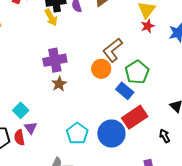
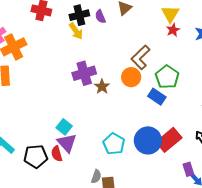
brown star: (59, 84) -> (102, 87), moved
cyan square: (21, 110) -> (64, 127), moved
red rectangle: (135, 117) -> (169, 140), moved
purple triangle: (31, 128) -> (67, 143), size x1.5

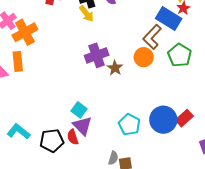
blue rectangle: (157, 97) -> (169, 18), moved, size x1.4
red rectangle: (169, 140) -> (184, 118), size x0.7

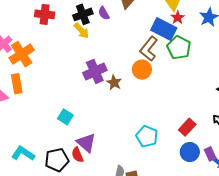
green pentagon: (180, 55) -> (179, 48), moved
cyan square: (79, 110) -> (65, 117), moved
blue circle: (163, 120) -> (190, 152), moved, size x0.7
cyan pentagon: (129, 125) -> (147, 136), moved

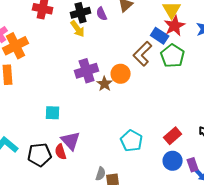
red star: (178, 18) -> (175, 26), size x1.5
blue rectangle: (164, 29) -> (160, 36), size x0.7
orange circle: (142, 70) -> (121, 74), moved
cyan square: (65, 117) -> (53, 113), turned -35

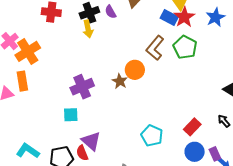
yellow arrow: (78, 29) -> (88, 29), turned 30
blue rectangle: (160, 36) -> (169, 18), moved
purple cross: (87, 71) -> (82, 87), moved

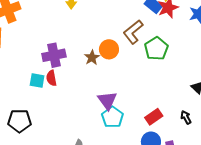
green pentagon: (185, 47) -> (156, 49), moved
purple triangle: (91, 141) -> (107, 100), moved
red semicircle: (82, 153) -> (51, 78), moved

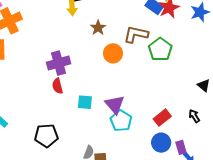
brown L-shape: (133, 32) -> (136, 34), turned 55
brown star: (92, 57) -> (98, 28), moved
cyan square: (37, 81) -> (85, 102), moved
black pentagon: (19, 121) -> (46, 136), moved

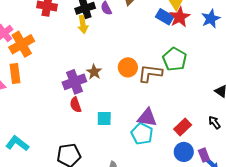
brown star: (98, 28) -> (94, 72), moved
brown L-shape: (136, 34) -> (150, 73), moved
purple triangle: (115, 105) -> (147, 118), moved, turned -35

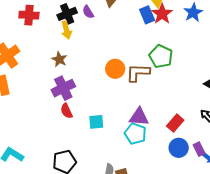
blue rectangle: (165, 17) -> (147, 15), turned 42
brown star: (94, 72) -> (59, 59), moved

